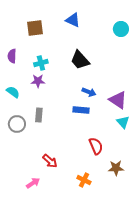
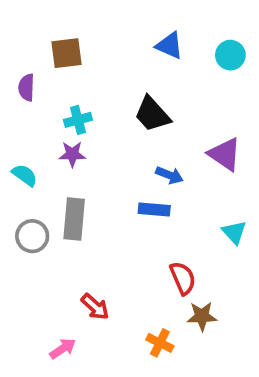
blue triangle: (73, 20) -> (169, 46), moved
purple semicircle: (12, 56) -> (26, 87), moved
purple triangle: (118, 100) -> (225, 154), moved
gray rectangle: (39, 115) -> (74, 219), size x1.5
brown star: (116, 168) -> (202, 316), moved

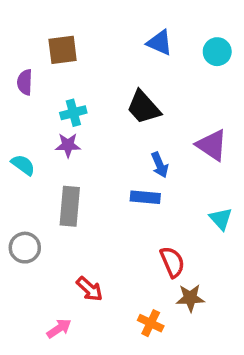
blue arrow: (169, 175) -> (160, 165), turned 45
gray circle: (32, 236) -> (25, 248), moved

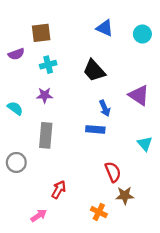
purple semicircle: (25, 82) -> (16, 54), turned -112
cyan cross: (73, 113) -> (48, 65), moved
red arrow: (90, 289) -> (59, 190), turned -102

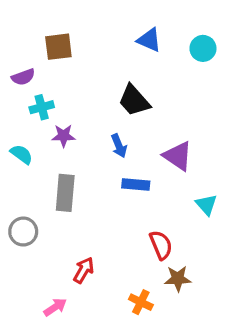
cyan cross: (48, 65) -> (42, 107), moved
purple triangle: (139, 95) -> (178, 156), moved
blue arrow: (105, 108) -> (119, 146), moved

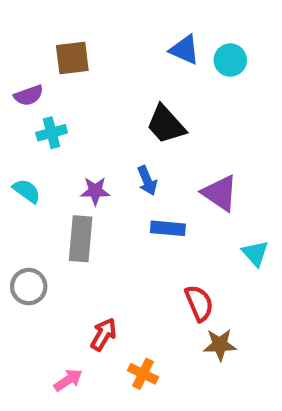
cyan circle: (203, 48) -> (230, 60), moved
purple star: (64, 136) -> (95, 191), moved
orange cross: (141, 302) -> (143, 374), moved

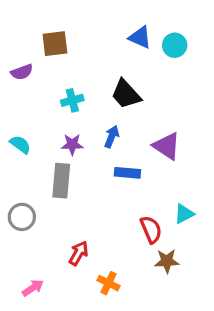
cyan cross: (52, 133) -> (72, 100), moved
blue arrow: (147, 181) -> (112, 137), turned -135
cyan triangle: (255, 253) -> (184, 214), moved, turned 45
pink arrow: (68, 380) -> (33, 288), moved

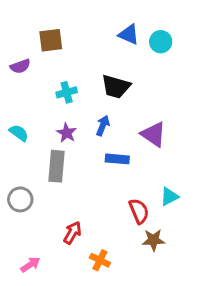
black trapezoid: (126, 94) -> (116, 87), turned -32
purple star: (72, 144) -> (67, 133), turned 30

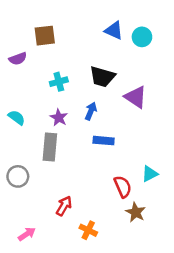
purple triangle: (153, 134) -> (136, 97), moved
brown star: (153, 240) -> (136, 212), turned 30

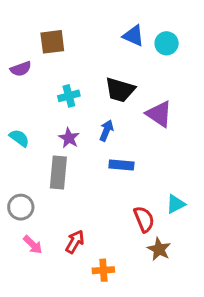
orange cross: (88, 230) -> (103, 270), turned -30
pink arrow: (27, 234) -> (33, 245), moved, turned 78

